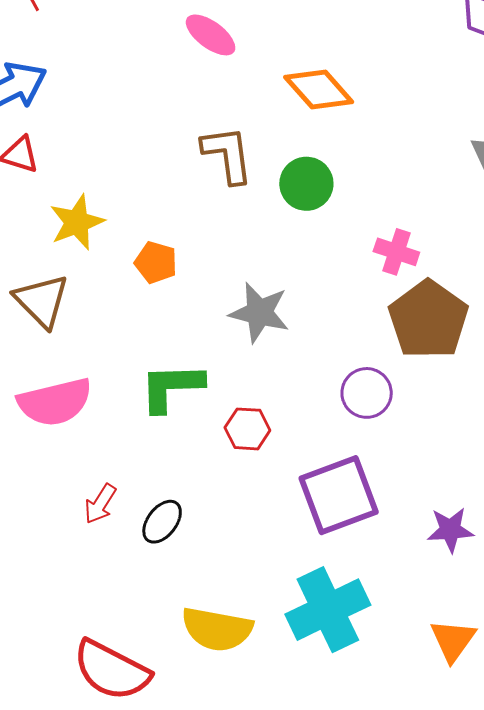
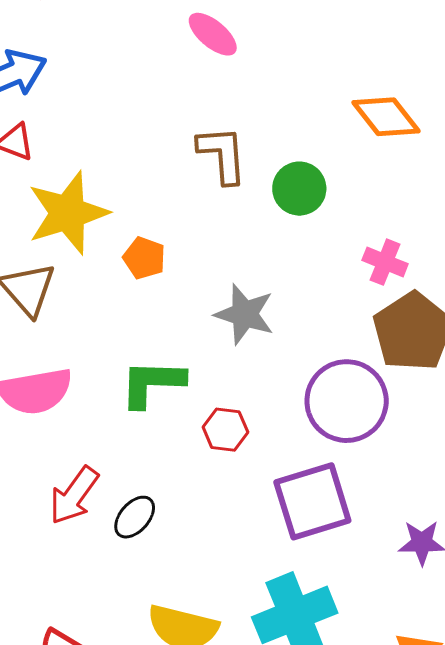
orange diamond: (319, 89) -> (386, 117), moved
yellow star: (77, 222) -> (68, 213), size x1.5
purple circle: (367, 393) -> (347, 401), size x1.6
red arrow: (100, 504) -> (74, 495), size x1.5

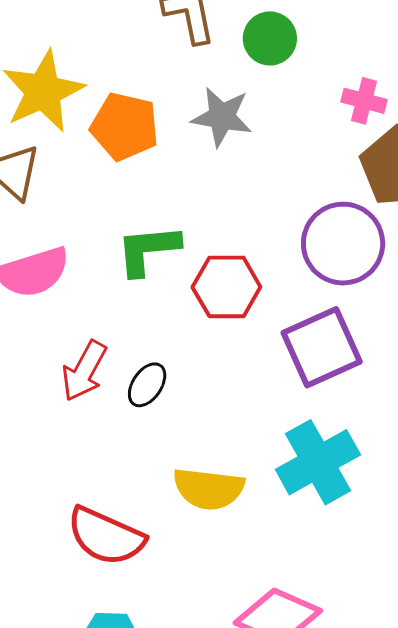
orange pentagon: (144, 258) -> (125, 126), size x1.6
gray star: (245, 314) -> (222, 117), moved
red hexagon: (225, 430) -> (226, 287), size x1.5

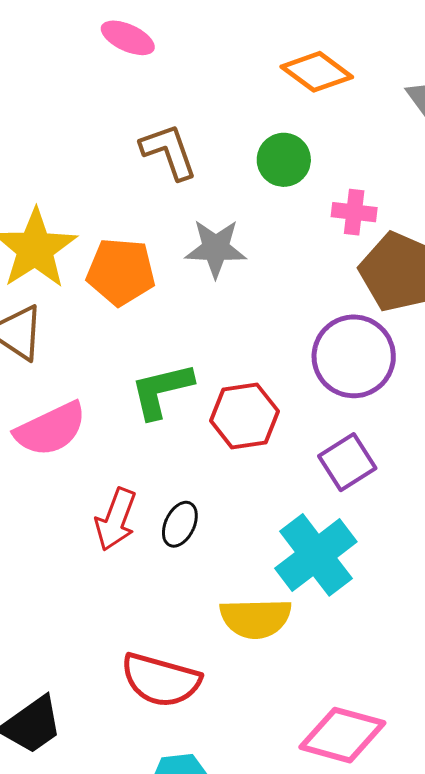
green circle: (270, 38) -> (284, 160), moved
purple square: (322, 347) -> (347, 462), size x0.7
cyan cross: (318, 462) -> (316, 555), moved

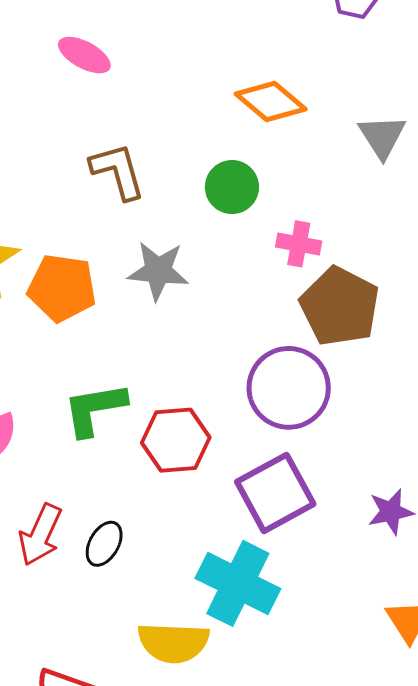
purple square: (347, 462) -> (275, 493), size x1.4
cyan cross: (316, 555) -> (238, 583), turned -30

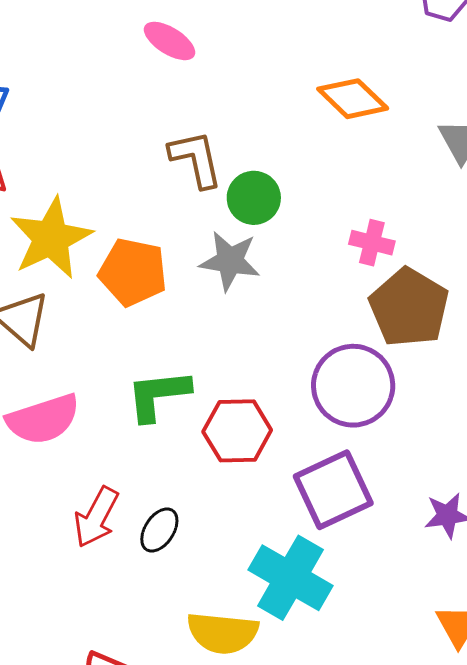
green circle: (232, 187) -> (254, 198), moved

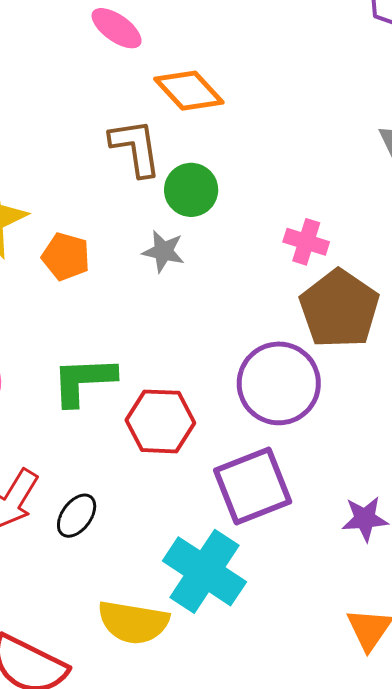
orange diamond: (353, 99) -> (189, 91), moved
gray star: (230, 261) -> (163, 251), size x0.7
orange pentagon: (133, 272) -> (66, 257), size x0.7

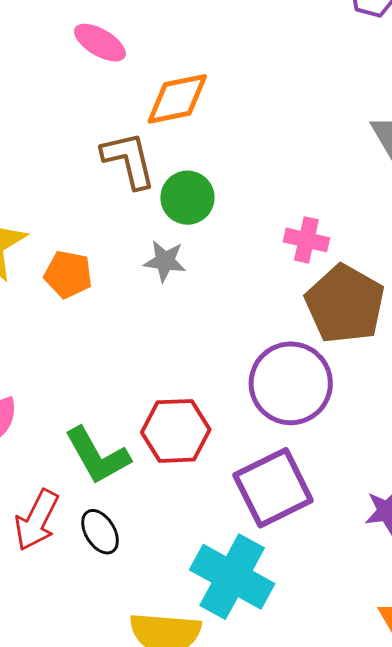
orange diamond: (189, 91) -> (177, 99), turned -54
green L-shape: (84, 381) -> (97, 456), moved, turned -112
black ellipse: (77, 516) -> (100, 532), turned -63

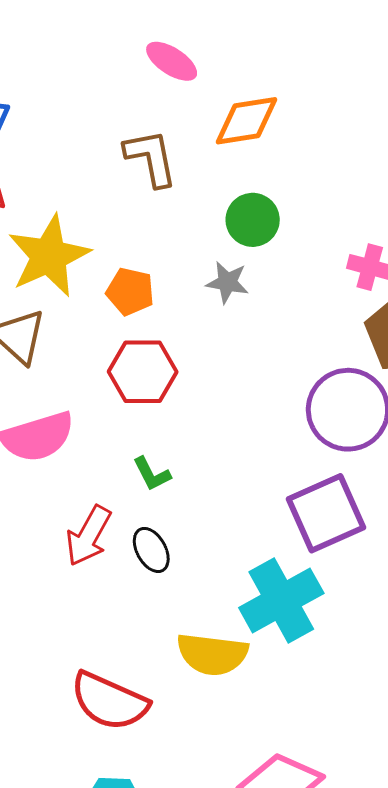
brown L-shape: (129, 160) -> (151, 158), moved
red hexagon: (176, 431) -> (143, 372), moved
green L-shape: (97, 456) -> (152, 474), size x0.6
cyan cross: (232, 577) -> (281, 600), turned 30

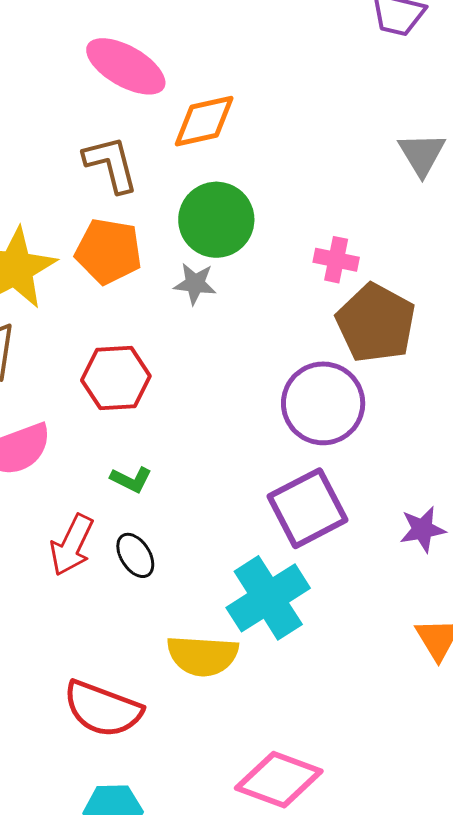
pink ellipse: (172, 61) -> (126, 66), size x1.5
green circle: (253, 220) -> (216, 220), size x1.4
orange pentagon: (130, 292) -> (109, 251), moved, size x1.4
green L-shape: (152, 474) -> (131, 480), turned -33

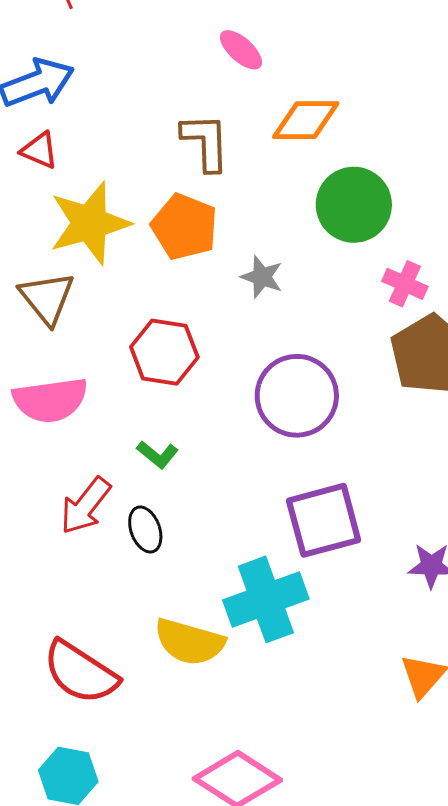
pink ellipse: (126, 66) -> (241, 50), size x0.6
green circle: (216, 220) -> (354, 205), moved
purple circle: (323, 403) -> (297, 396), moved

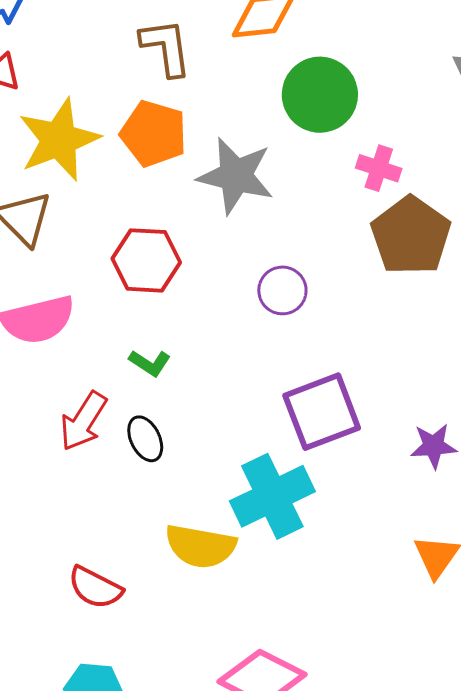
gray star: (262, 277) -> (236, 176), size x1.8
purple circle: (297, 396) -> (282, 290), size x0.6
red semicircle: (80, 672) -> (95, 588), size x0.7

